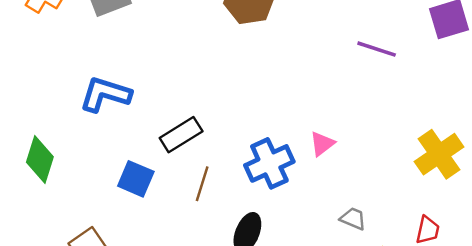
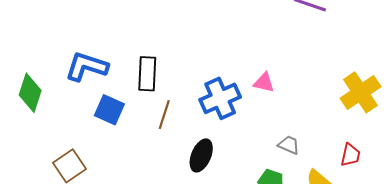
blue L-shape: (105, 94) -> (87, 67), moved
black rectangle: (181, 135) -> (147, 74), turned -56
pink triangle: (322, 144) -> (264, 83), turned 50

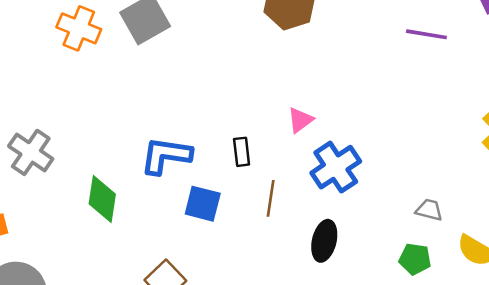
black rectangle: (147, 74) -> (242, 152), size x0.7
pink triangle: (264, 83) -> (300, 120), moved, turned -40

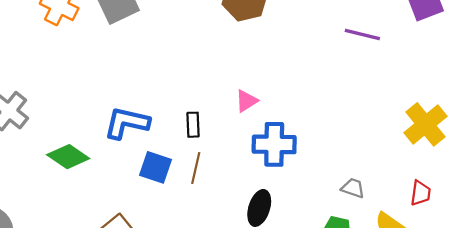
blue cross: (336, 167) -> (274, 144), turned 30
brown line: (271, 198) -> (196, 168), moved
green diamond: (102, 199) -> (68, 157), turned -69

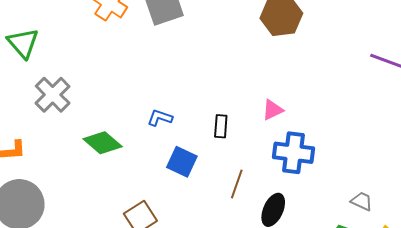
blue L-shape: (127, 123) -> (160, 118), size x0.6
brown line: (196, 168) -> (237, 184), moved

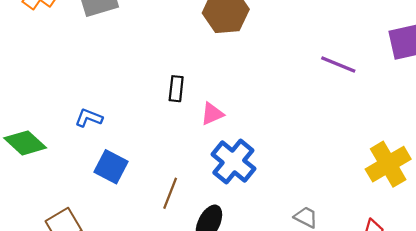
black rectangle: (221, 126) -> (176, 89), moved
blue cross: (294, 153) -> (233, 161), turned 30

